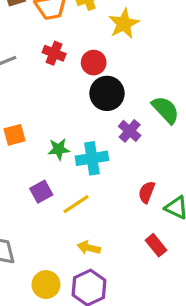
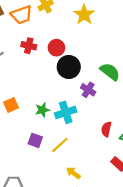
yellow star: (124, 24) -> (84, 15), moved
purple square: (41, 192) -> (35, 140), turned -32
yellow arrow: (89, 248) -> (73, 173), turned 32

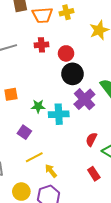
red cross: (29, 46) -> (41, 45), turned -32
purple cross: (88, 90) -> (84, 99), size x1.5
yellow line: (60, 145) -> (34, 157), moved

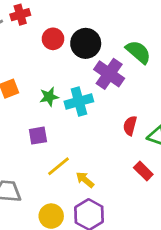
red cross: (41, 45) -> (20, 15), moved
red circle: (66, 53) -> (53, 39), moved
purple square: (24, 132) -> (38, 136), turned -32

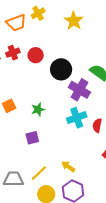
red circle: (53, 39) -> (36, 55), moved
cyan cross: (79, 101) -> (77, 118), moved
yellow line: (59, 166) -> (39, 173), moved

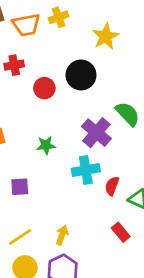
red circle: (36, 55) -> (44, 88), moved
black circle: (61, 69) -> (81, 75), moved
green star: (38, 109) -> (46, 145), moved
yellow arrow: (68, 166) -> (62, 235), turned 64

